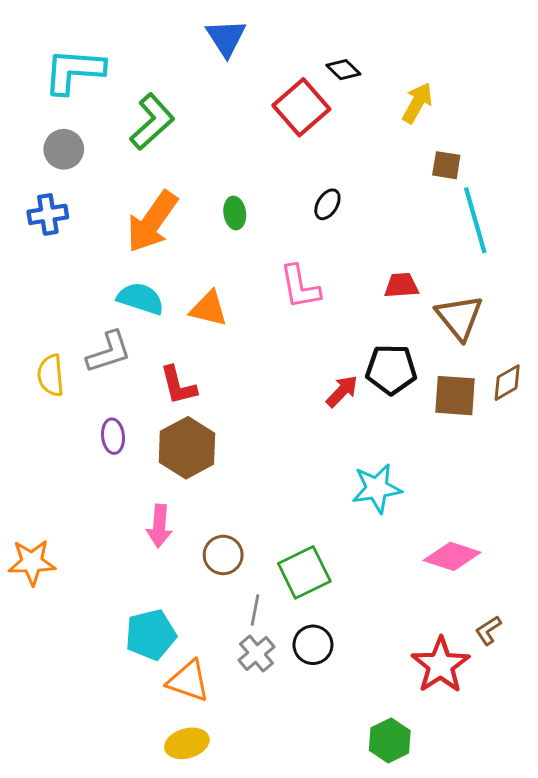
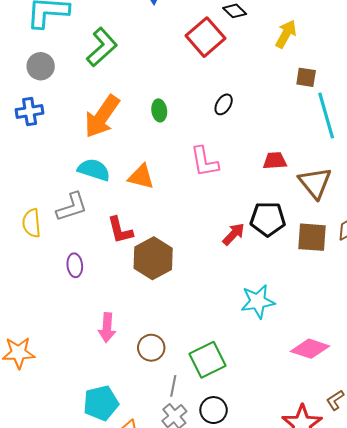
brown hexagon: (187, 448) -> (153, 258), moved

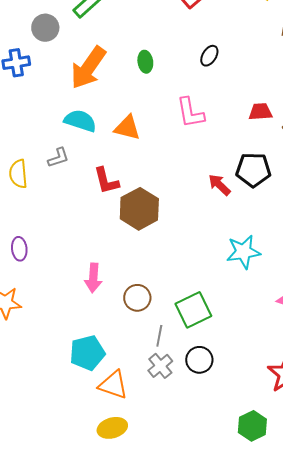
gray circle: (41, 66) -> (45, 28), moved
gray L-shape: (72, 207) -> (58, 158), size x0.7
red arrow: (234, 234) -> (219, 185), turned -90
purple ellipse: (75, 265) -> (19, 249), moved

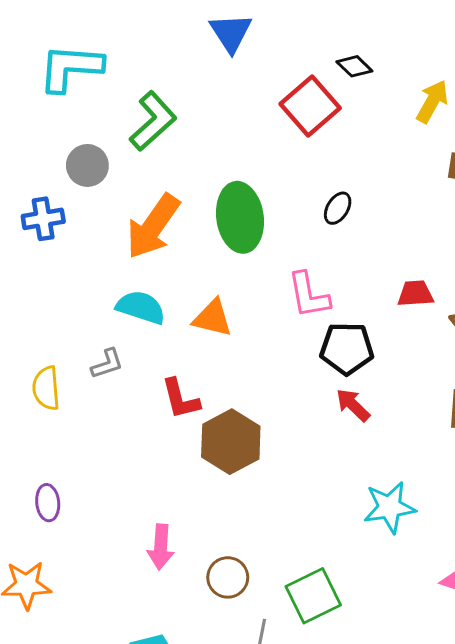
green ellipse: (145, 62) -> (240, 217), size x2.0
black pentagon: (253, 170) -> (347, 349), moved

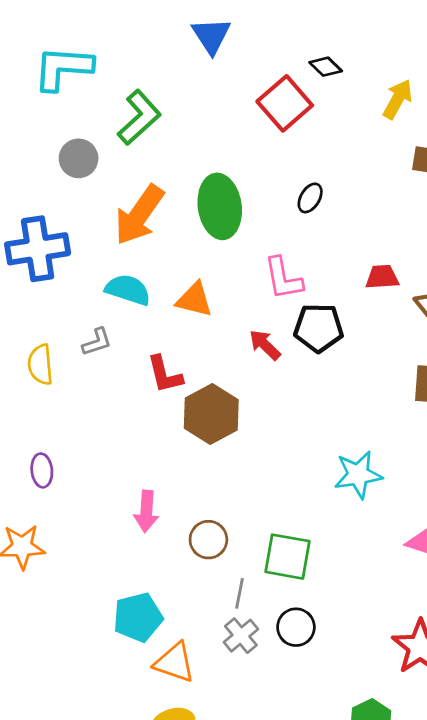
blue cross: (43, 219) -> (38, 249), moved, size x1.6
red arrow: (353, 405) -> (265, 345), moved
green square: (313, 596) -> (287, 557), turned 36

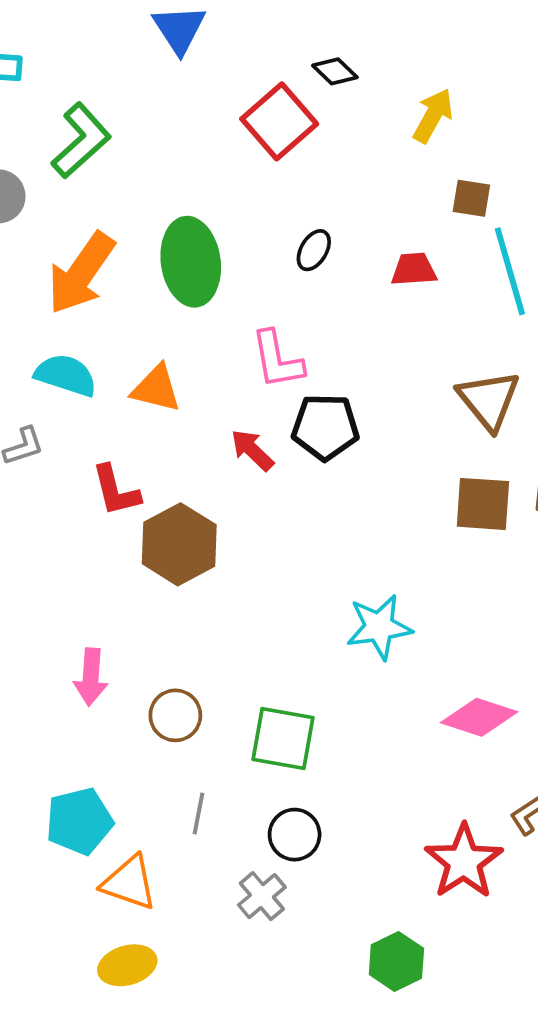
red trapezoid: (382, 277) -> (414, 269), moved
gray line: (239, 593) -> (198, 813), moved
gray cross: (241, 636) -> (262, 896), moved

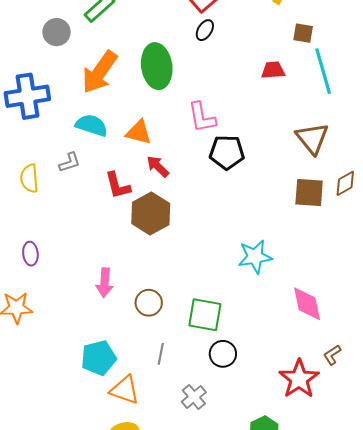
black ellipse: (314, 250) -> (205, 30), moved
red arrow: (252, 450) -> (158, 166), moved
pink diamond: (479, 717) -> (307, 304), turned 60
black circle: (295, 835) -> (223, 354), moved

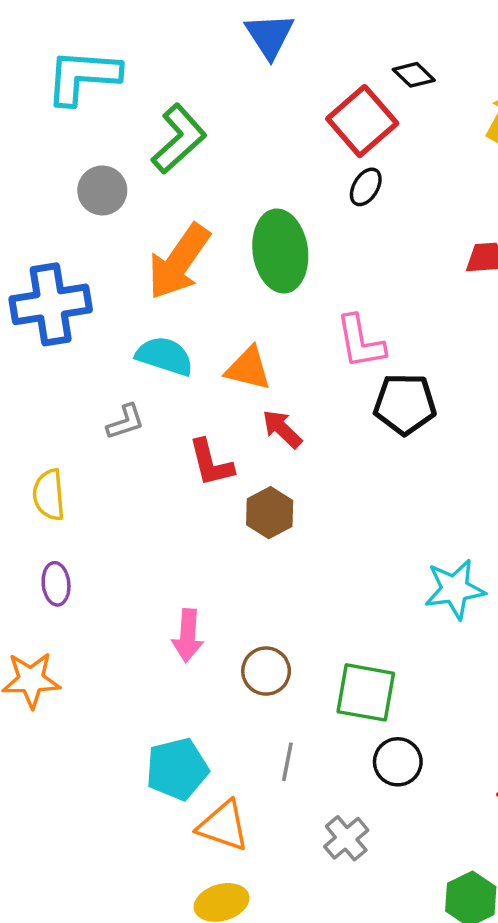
yellow semicircle: (29, 178) -> (49, 495), moved
brown hexagon: (151, 214) -> (270, 513), size x0.7

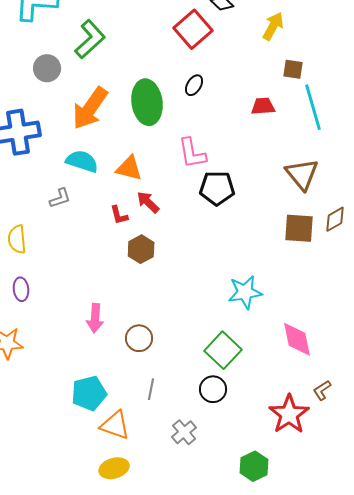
black ellipse: (366, 187) -> (194, 85), moved
red L-shape: (211, 463) -> (119, 215), moved, size x0.7
green square: (366, 692) -> (223, 350), moved, turned 33

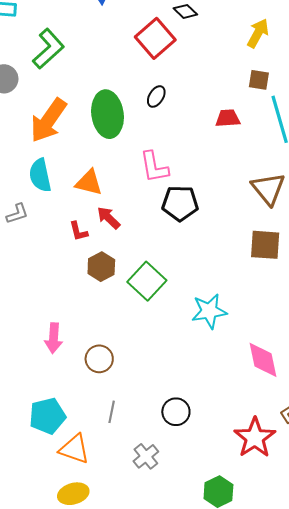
yellow arrow: (273, 26) -> (258, 33), moved
cyan semicircle: (82, 161) -> (40, 175), turned -120
green square: (223, 350) -> (147, 281), moved

